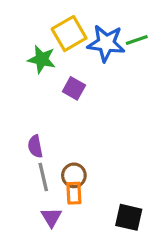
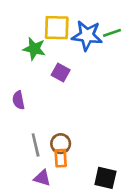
yellow square: (69, 34) -> (57, 28), turned 32
purple semicircle: (35, 146) -> (18, 100), moved
purple triangle: (51, 217) -> (42, 178), turned -42

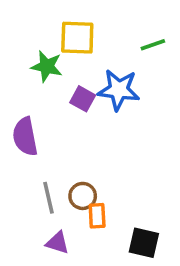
blue star: (87, 36) -> (119, 90), moved
purple semicircle: (18, 100) -> (25, 137), size x1.5
orange rectangle: (61, 158) -> (97, 216), moved

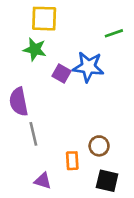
yellow square: (77, 38) -> (44, 19), moved
brown circle: (83, 196) -> (99, 146), moved
gray line: (48, 198) -> (33, 134), moved

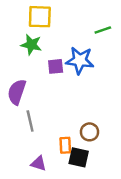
purple square: (62, 74) -> (56, 66), turned -35
purple semicircle: (19, 102) -> (17, 92), turned 30
black square: (107, 181) -> (79, 157), moved

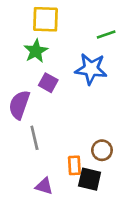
green line: (103, 30) -> (106, 34), moved
green star: (31, 45) -> (36, 51), turned 30
purple square: (56, 66) -> (48, 83), moved, turned 35

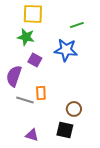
green star: (36, 51) -> (26, 37), turned -30
gray line: (34, 138) -> (25, 100), turned -60
orange rectangle: (74, 165) -> (41, 93), moved

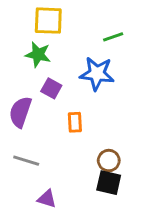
orange rectangle: (41, 93) -> (75, 122), moved
gray line: (25, 100) -> (26, 161), moved
black square: (65, 130) -> (109, 183), moved

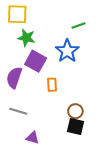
yellow square: (48, 21) -> (17, 14), moved
blue star: (97, 74) -> (67, 51), turned 30
purple square: (51, 88) -> (36, 61), size x1.5

